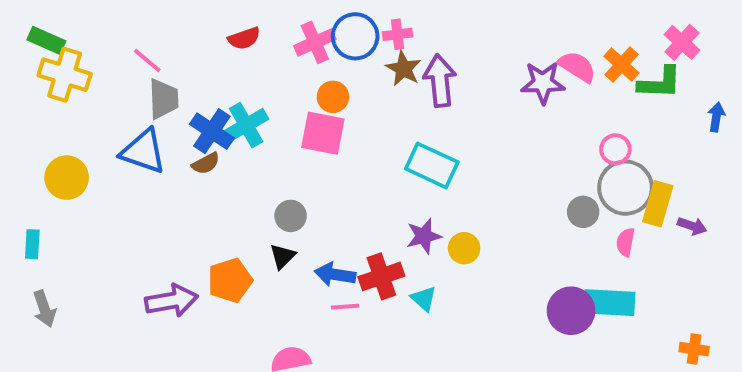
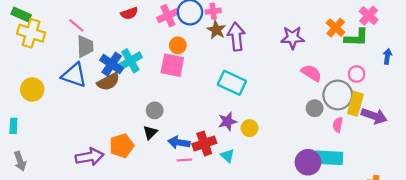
pink semicircle: (577, 67) -> (311, 73), moved
pink circle: (615, 149) -> (357, 74), moved
brown semicircle: (206, 163) -> (108, 82), size x1.5
purple arrow: (692, 226) -> (374, 116), size x1.6

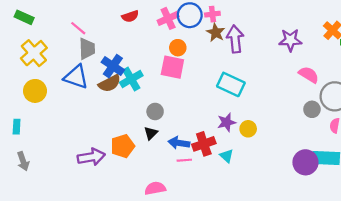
yellow cross: (31, 33) -> (34, 53), moved, turned 32
cyan cross: (130, 61) -> (131, 79), moved

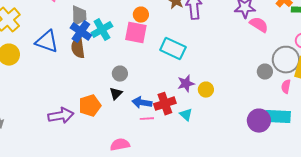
gray trapezoid: (87, 49) -> (79, 16), moved
pink semicircle: (309, 75) -> (259, 25), moved
cyan cross: (131, 79) -> (102, 30), moved
brown semicircle: (110, 83) -> (78, 48), turned 110
cyan rectangle: (231, 84) -> (173, 49), moved

